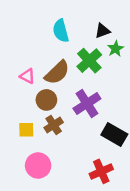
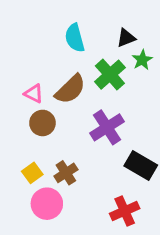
brown circle: (46, 100) -> (42, 123), moved
brown cross: (54, 125) -> (66, 173), moved
yellow square: (26, 130) -> (32, 173), moved, turned -35

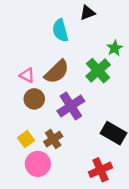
black triangle: (126, 38) -> (87, 13), moved
green cross: (110, 75) -> (98, 71), moved
purple cross: (107, 127) -> (71, 106), moved

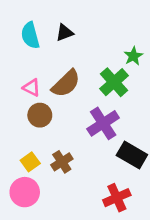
black triangle: (87, 13) -> (65, 33), moved
cyan semicircle: (60, 30) -> (30, 35), moved
purple cross: (71, 106) -> (103, 123), moved
pink circle: (38, 164) -> (25, 192), moved

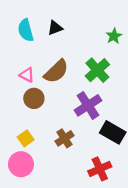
green star: (133, 56) -> (114, 36), moved
brown cross: (62, 162) -> (64, 138), moved

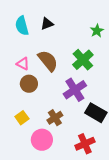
brown semicircle: (56, 71) -> (48, 61), turned -85
pink circle: (21, 164) -> (42, 140), moved

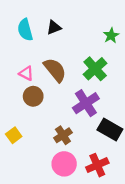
yellow square: (22, 118) -> (14, 135), moved
pink circle: (42, 140) -> (64, 164), moved

